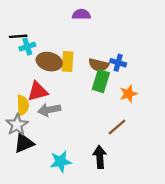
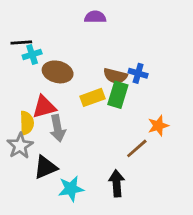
yellow rectangle: (68, 62) -> (92, 97), moved, turned 66
orange star: (128, 94) -> (158, 126), moved
gray arrow: (49, 110) -> (58, 128), turned -90
black triangle: (24, 143) -> (46, 167), moved

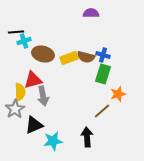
purple semicircle: (95, 17) -> (91, 13), moved
green rectangle: (118, 95) -> (103, 74), moved
yellow rectangle: (92, 97) -> (69, 58), moved

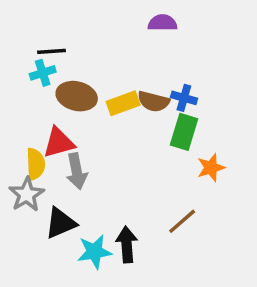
black line: (16, 32) -> (52, 51), moved
brown line: (102, 111) -> (182, 221), moved
black arrow: (87, 137) -> (127, 245), moved

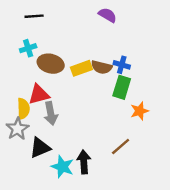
purple semicircle: (162, 23) -> (108, 15), turned 30
black line: (52, 51) -> (34, 16), moved
cyan star: (95, 252) -> (62, 167), turned 30

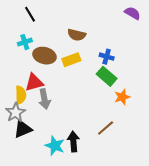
purple semicircle: (108, 15) -> (132, 13), moved
black line: (34, 16) -> (30, 14), turned 63
brown semicircle: (102, 67) -> (77, 35), moved
green rectangle: (122, 87) -> (107, 76), turned -66
black triangle: (40, 148) -> (23, 129), moved

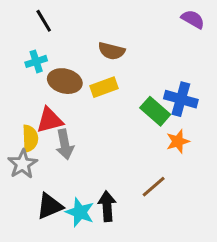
blue cross: (107, 57) -> (181, 99), moved, size x1.5
black triangle: (23, 129) -> (50, 206), moved

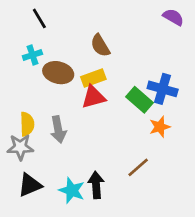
brown semicircle: (112, 51) -> (100, 46), turned 45
red triangle: (50, 120) -> (93, 97), moved
gray star: (23, 164) -> (20, 147), turned 30
black triangle: (50, 206) -> (30, 185), moved

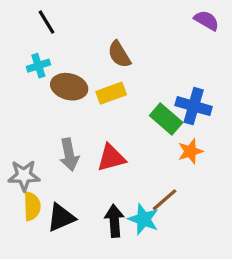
red triangle: (93, 97) -> (111, 158), moved
yellow semicircle: (27, 124) -> (32, 206), moved
black triangle: (30, 185) -> (61, 218), moved
cyan star: (72, 190) -> (143, 219), moved

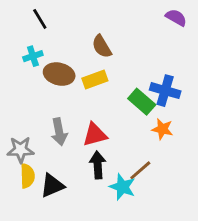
orange star: (190, 151) -> (162, 129), turned 30
black arrow: (114, 221) -> (98, 165), moved

